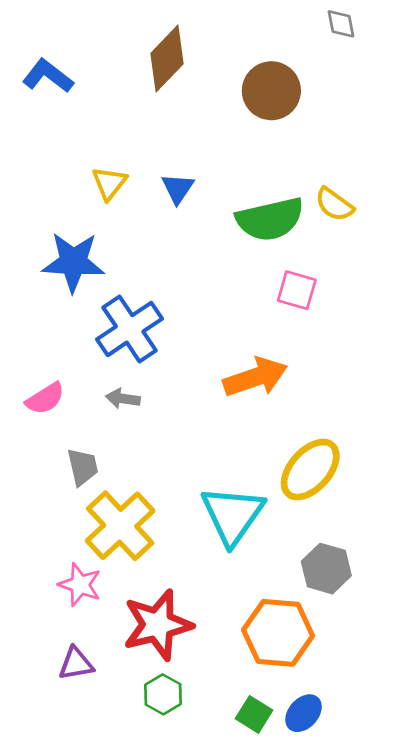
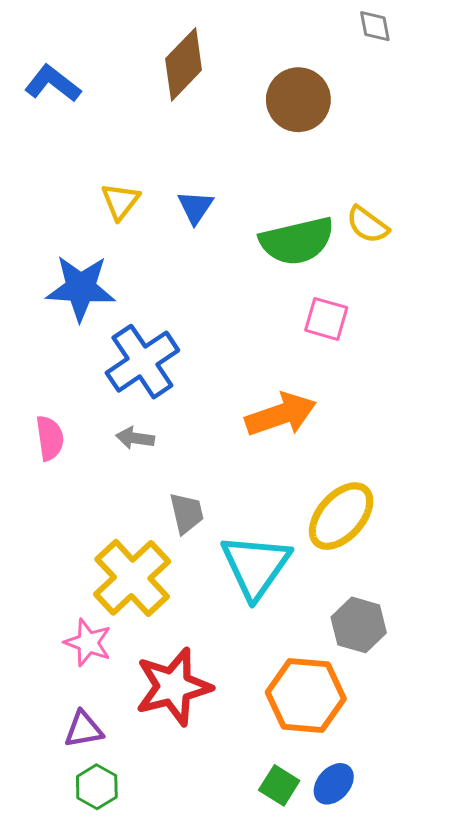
pink semicircle: (45, 399) -> (50, 438), turned -66
gray trapezoid: (83, 467) -> (187, 513), moved
green hexagon: (163, 694) -> (97, 787), moved

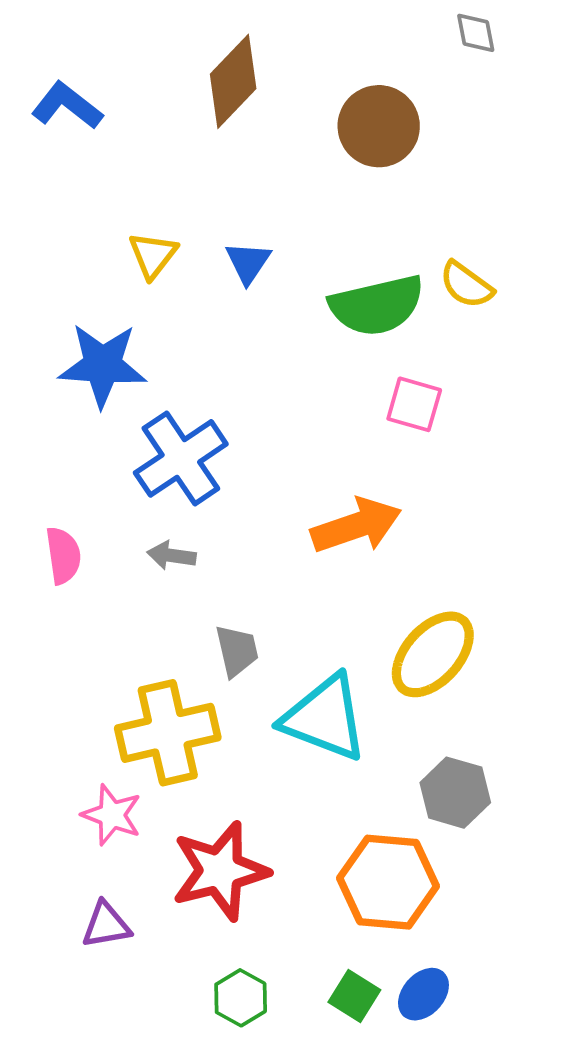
cyan triangle: (256, 566) -> (325, 718), turned -44
yellow cross: (132, 578) -> (168, 733), turned 30
green hexagon: (97, 787) -> (241, 998), moved

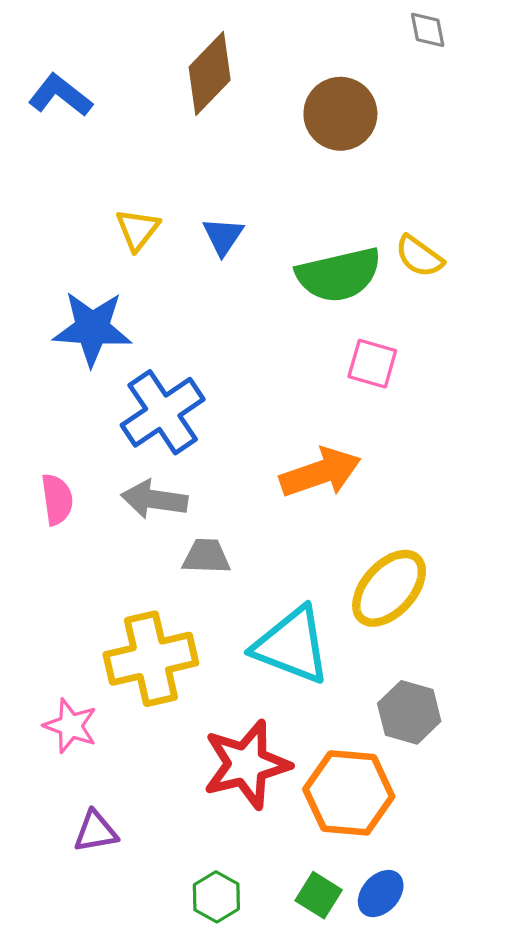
gray arrow: (171, 555) -> (154, 499), size x1.5
gray trapezoid: (237, 651) -> (206, 556), moved, turned -75
pink star: (112, 815) -> (70, 726), moved
red star: (220, 871) -> (247, 764), moved

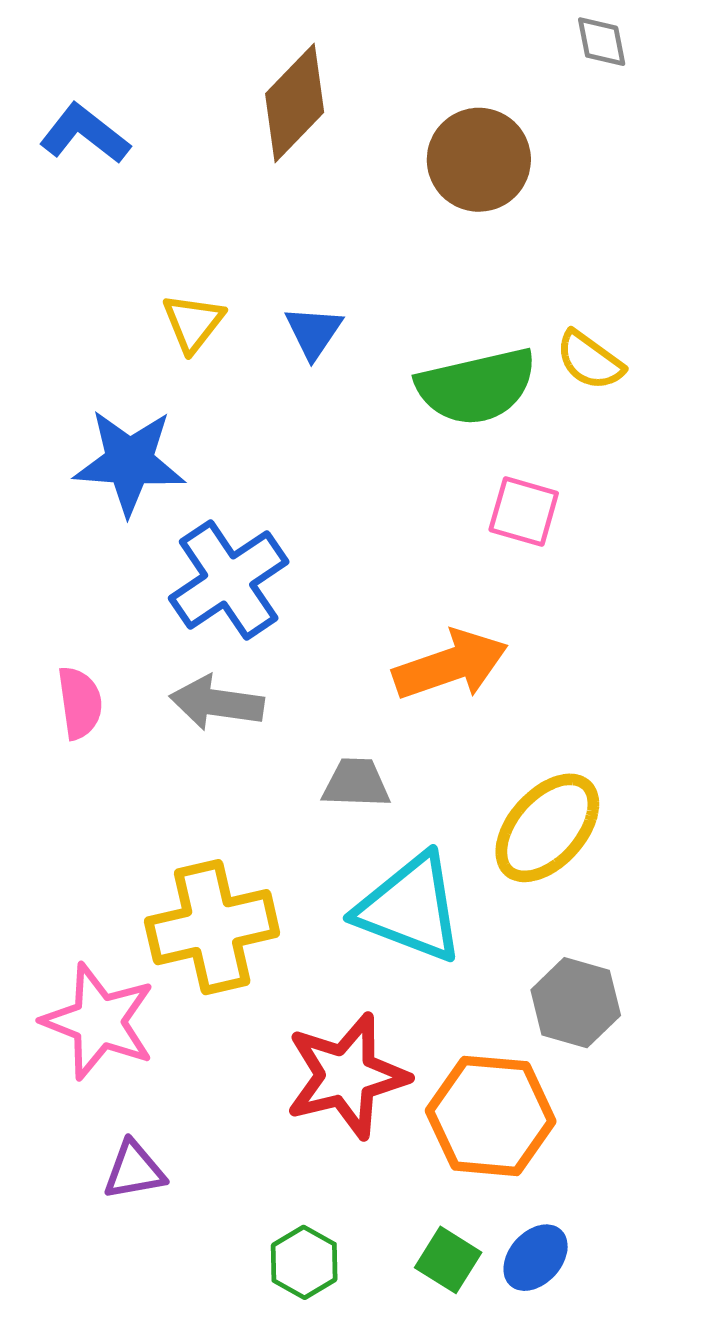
gray trapezoid: (206, 556) -> (356, 783), moved
pink star: (70, 726) -> (99, 1022), size x1.5

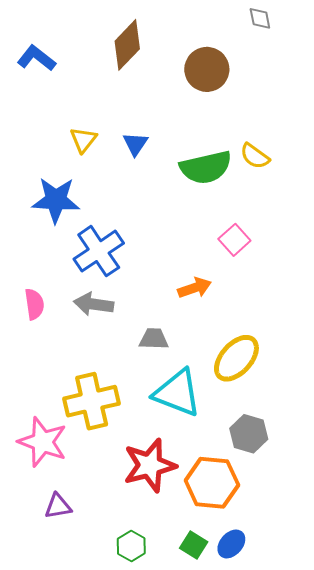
pink square: (524, 512) -> (234, 240), moved, turned 32
orange arrow: (451, 665) -> (195, 288), size x0.7

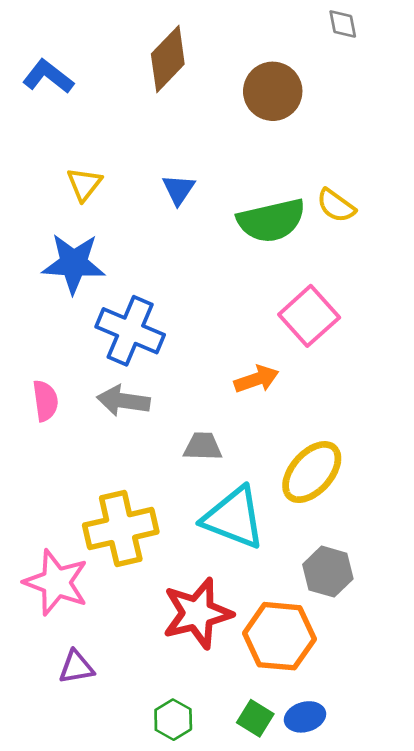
yellow triangle: (83, 140) -> (84, 184), moved
pink square: (234, 240) -> (309, 316), size x1.4
blue cross: (99, 251) -> (130, 331), turned -33
blue ellipse: (231, 544) -> (305, 717), turned 32

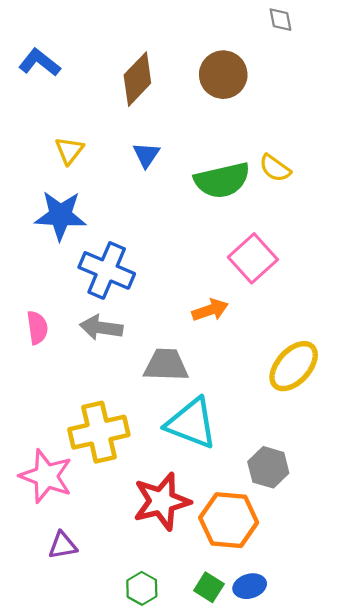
brown diamond: (168, 59) -> (137, 79), moved
gray trapezoid: (203, 446) -> (166, 365), size x1.4
yellow ellipse: (312, 472) -> (294, 366), moved

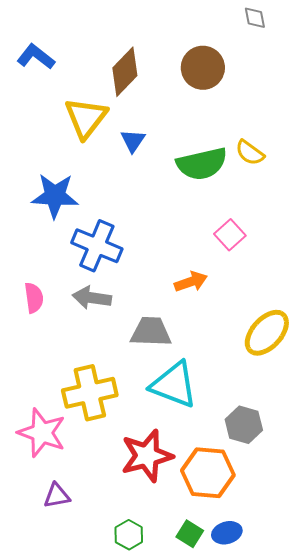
yellow triangle: (69, 151) -> (86, 118), moved, size x1.6
pink square: (253, 258) -> (230, 235), size x0.7

